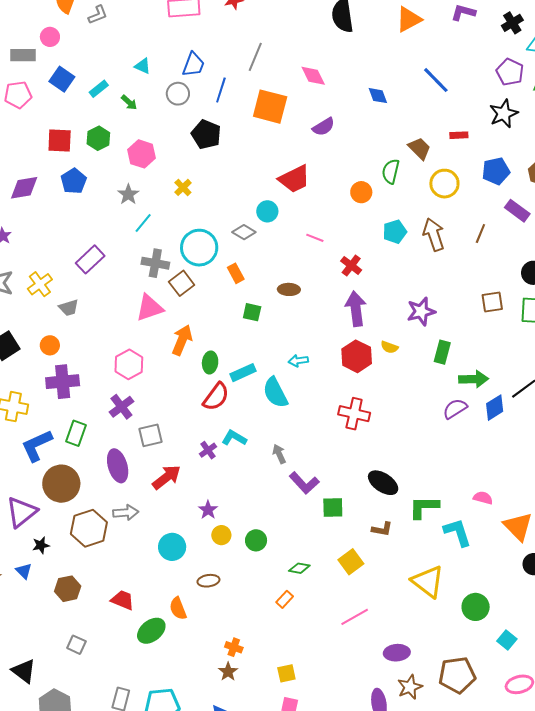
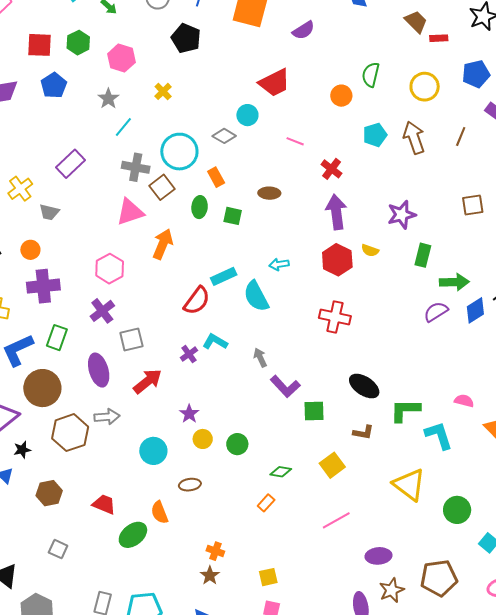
brown trapezoid: (419, 148) -> (416, 22), moved
gray trapezoid: (69, 308) -> (49, 212), turned 30
green ellipse: (210, 362) -> (200, 207), moved

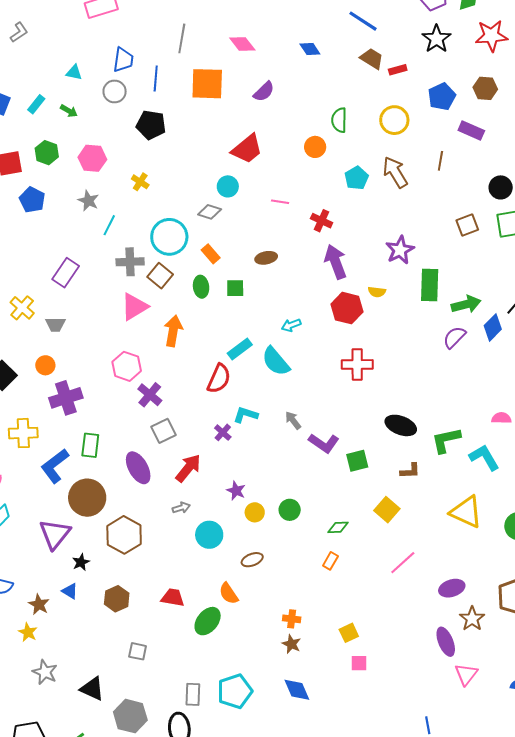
green rectangle: (423, 255) -> (430, 285), size x1.4
purple cross: (102, 311) -> (150, 395), moved
gray arrow: (107, 417) -> (181, 508), moved, size x0.7

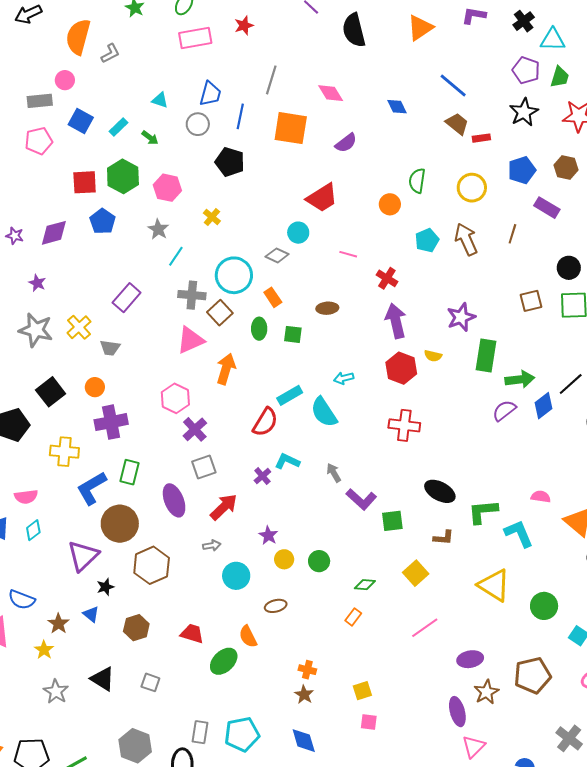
green hexagon: (47, 153) -> (123, 176), size x1.4
black triangle: (92, 689) -> (103, 679), moved

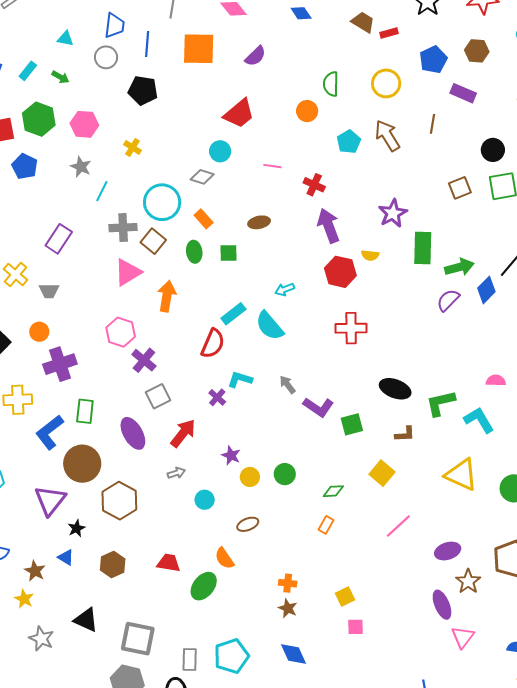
cyan circle: (236, 576) -> (205, 500), size x0.7
gray square: (150, 682) -> (138, 639), moved, size x1.8

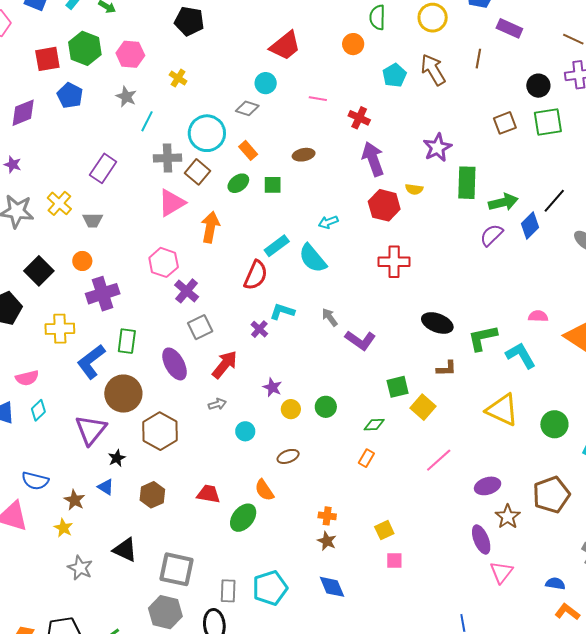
green ellipse: (194, 252) -> (238, 183), turned 60
green square: (352, 424) -> (398, 387), moved

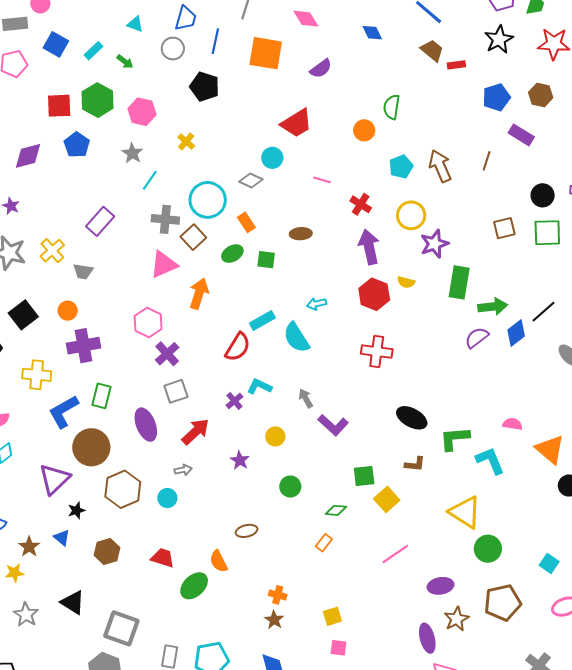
yellow circle: (433, 18) -> (411, 215), moved
yellow circle: (291, 409) -> (275, 436), moved
green circle: (554, 424) -> (488, 549), moved
cyan circle: (245, 431) -> (167, 498), moved
yellow star: (63, 528) -> (15, 573), turned 30

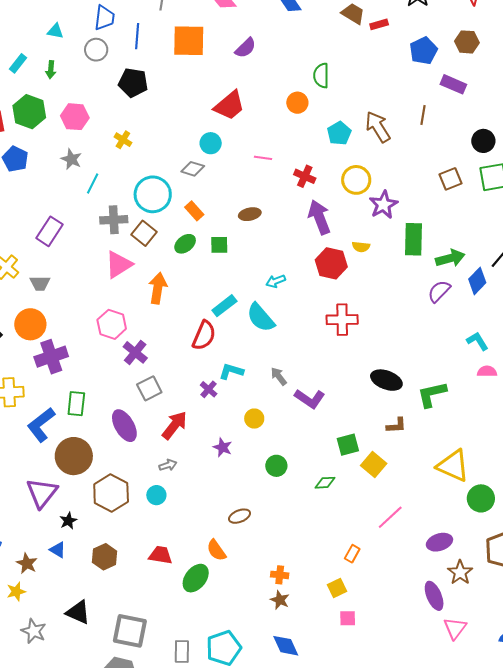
green arrow: (125, 62) -> (51, 70), turned 66
orange circle: (68, 311) -> (30, 324), size x1.6
cyan L-shape: (490, 461) -> (477, 341), moved, size x0.7
orange rectangle: (324, 543) -> (352, 554), moved

